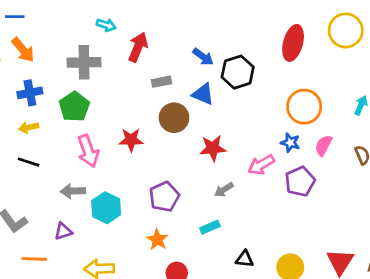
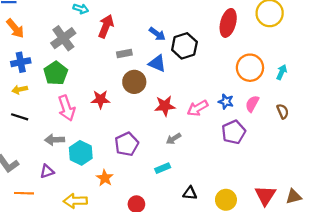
gray cross: (84, 62) -> (63, 38), turned -35
orange circle: (304, 107) -> (250, 68), moved
pink arrow: (261, 165) -> (198, 108), moved
orange star: (157, 240) -> (105, 178), moved

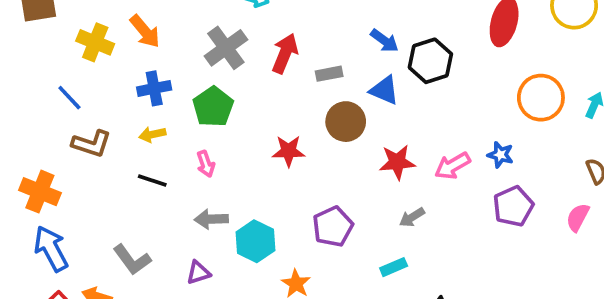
red arrow: (106, 26) -> (285, 53), moved
pink semicircle: (252, 104) -> (578, 217), moved
pink arrow: (67, 108) -> (206, 164), moved, size x0.6

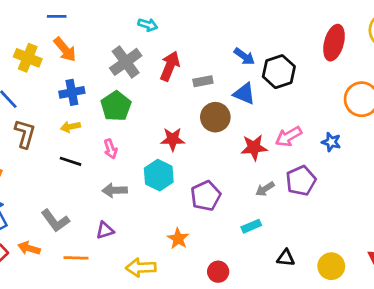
brown L-shape: (92, 144) -> (25, 134), turned -92
pink arrow: (453, 166) -> (288, 136), moved
purple pentagon: (513, 206) -> (301, 181), moved
cyan hexagon: (255, 241) -> (159, 175), moved

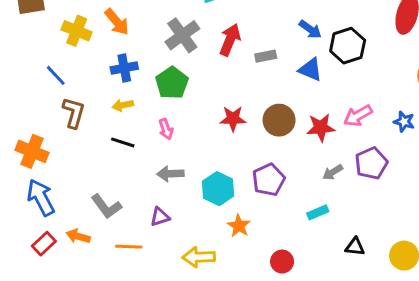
brown circle: (215, 117) -> (279, 120), moved
cyan hexagon: (159, 175) -> (218, 189), moved

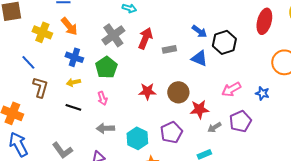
blue cross: (124, 68) -> (74, 57), turned 30
red star: (321, 128) -> (199, 109), moved

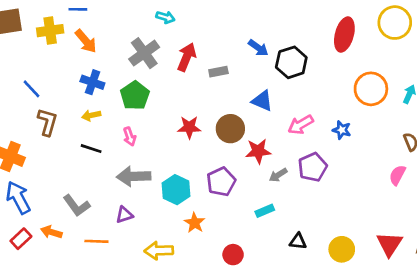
yellow cross: (42, 32) -> (50, 31), moved, turned -30
blue triangle: (199, 58) -> (262, 101), moved
gray arrow: (105, 128) -> (134, 176), size x1.4

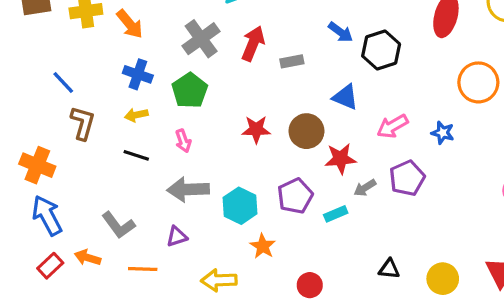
cyan rectangle: (265, 211) -> (336, 214), moved

